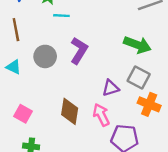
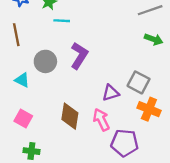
green arrow: (137, 45) -> (154, 39), moved, size x0.7
cyan triangle: (14, 67) -> (22, 80), moved

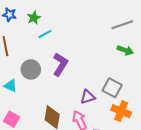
cyan line: (62, 21) -> (45, 34), turned -32

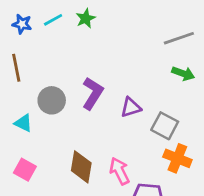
green star: (34, 18) -> (86, 18), moved
cyan line: (45, 34) -> (53, 20), moved
purple triangle: (88, 97) -> (131, 107), moved

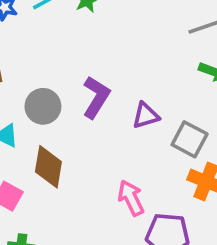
brown diamond: (81, 167) -> (48, 167), moved

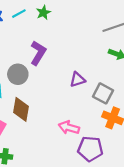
purple L-shape: (96, 97) -> (38, 53), moved
pink arrow: (131, 198) -> (69, 128), turned -48

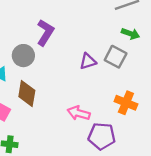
gray square: (103, 93) -> (116, 57), moved

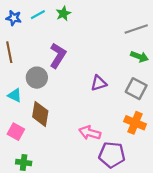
gray square: (116, 57) -> (136, 89), moved

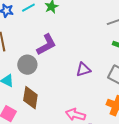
purple L-shape: (58, 55) -> (46, 45), turned 30

